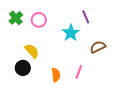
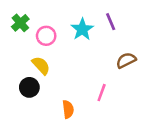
pink circle: (39, 20) -> (46, 36), moved
cyan star: (71, 33) -> (82, 29), moved
orange semicircle: (56, 75) -> (68, 109), moved

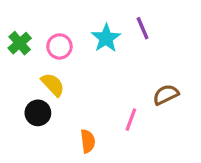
green cross: (20, 23) -> (20, 43), moved
brown semicircle: (126, 60) -> (166, 95), moved

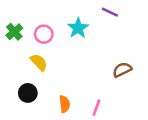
purple line: (143, 28) -> (110, 12), moved, turned -42
black circle: (38, 113) -> (28, 93), moved
pink line: (131, 120) -> (96, 108), moved

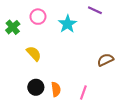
pink circle: (44, 34) -> (38, 17), moved
black circle: (28, 93) -> (36, 87), moved

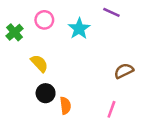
black circle: (36, 87) -> (46, 93), moved
pink line: (83, 93) -> (111, 109), moved

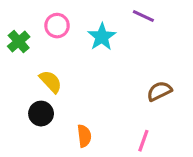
black circle: (46, 93) -> (41, 114), moved

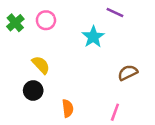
cyan star: (102, 37) -> (93, 37), moved
green cross: (19, 42) -> (15, 23), moved

